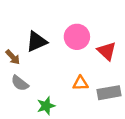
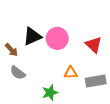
pink circle: (77, 37) -> (57, 38), moved
green star: (46, 106) -> (50, 93), moved

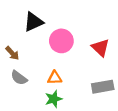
black triangle: (32, 36) -> (33, 22), moved
orange triangle: (71, 73) -> (55, 78), moved

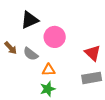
red triangle: (100, 48) -> (93, 53), moved
gray semicircle: (19, 78) -> (31, 54), moved

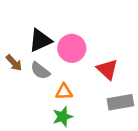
black triangle: (30, 20) -> (40, 40), moved
red triangle: (93, 53) -> (107, 69), moved

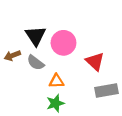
black triangle: (40, 40) -> (36, 36), turned -40
brown arrow: (14, 63) -> (12, 56), turned 112

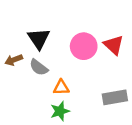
pink circle: (63, 43) -> (84, 46), moved
red triangle: (95, 61) -> (114, 45), moved

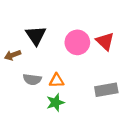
gray semicircle: (39, 67) -> (32, 79), moved, turned -30

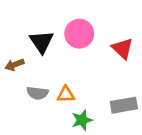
pink circle: (77, 42) -> (79, 34), moved
green star: (55, 103) -> (82, 120), moved

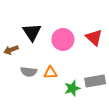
pink circle: (79, 34) -> (63, 39), moved
green star: (82, 120) -> (72, 88), moved

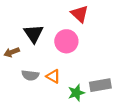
red triangle: (94, 37) -> (80, 14), moved
orange triangle: (50, 73) -> (53, 76), turned 32

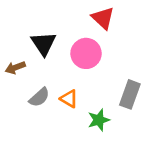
gray semicircle: (30, 75) -> (39, 97), turned -49
gray rectangle: (100, 85) -> (130, 94), moved, turned -60

